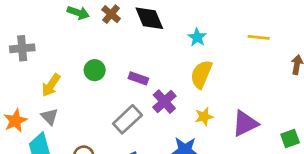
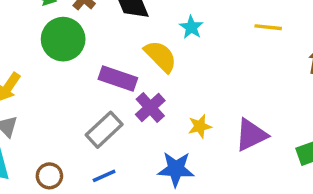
green circle: (95, 70) -> (63, 39), moved, size x1.6
yellow semicircle: (201, 74) -> (161, 56), moved, turned 112
purple rectangle: (138, 78) -> (118, 78), size x1.5

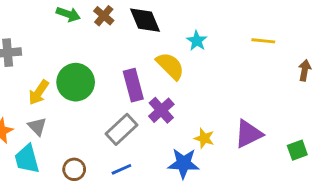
green circle: (63, 39) -> (76, 82), moved
purple rectangle: (118, 78) -> (133, 85), turned 56
yellow star: (200, 126) -> (204, 138), moved, turned 30

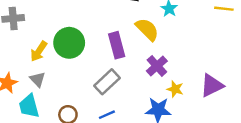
purple cross: (161, 110) -> (157, 66), moved

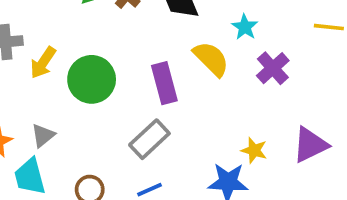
yellow arrow: (39, 51) -> (43, 63), moved
purple cross: (157, 66) -> (273, 68), moved
gray triangle: (38, 79) -> (43, 135), turned 35

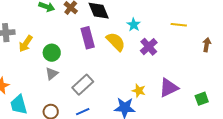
green circle: (92, 79) -> (52, 53), size x0.7
purple rectangle: (164, 83) -> (88, 38), moved
gray triangle: (43, 135) -> (52, 74), moved

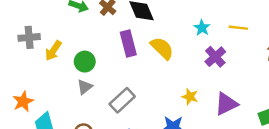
cyan star: (134, 25) -> (202, 28), moved
purple cross: (149, 47) -> (215, 57), moved
yellow star: (139, 91) -> (190, 97), moved

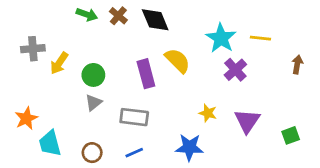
cyan star: (202, 28) -> (221, 38), size x1.6
purple rectangle: (128, 43) -> (146, 74), moved
gray rectangle: (122, 100) -> (134, 117), turned 50
purple triangle: (226, 104) -> (247, 121), turned -30

